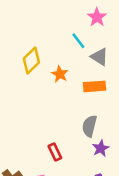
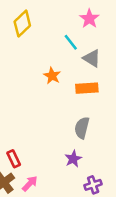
yellow diamond: (31, 60) -> (22, 24), moved
purple star: (101, 148) -> (73, 159), moved
red rectangle: (55, 152) -> (14, 159), moved

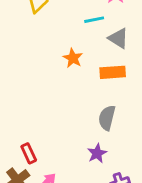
cyan line: (71, 42) -> (94, 20), turned -63

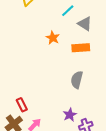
cyan line: (94, 20) -> (68, 11), turned -32
purple star: (97, 153) -> (70, 115), moved

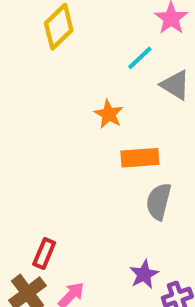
orange rectangle: (81, 48) -> (140, 158), moved
red rectangle: (22, 105) -> (44, 253), turned 48

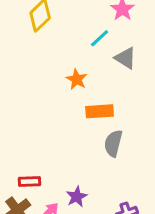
red rectangle: (44, 253) -> (29, 181), turned 65
purple star: (144, 274) -> (77, 197), moved

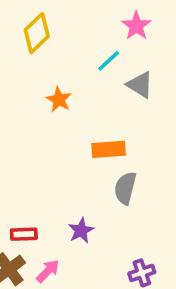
orange star: (77, 79) -> (59, 100), moved
purple star: (77, 197) -> (81, 230), moved

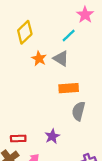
yellow diamond: (37, 33) -> (25, 32), moved
gray triangle: (140, 85) -> (61, 59), moved

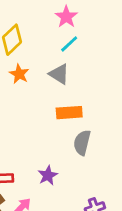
pink star: (85, 15) -> (66, 17), moved
orange star: (39, 59) -> (19, 74), moved

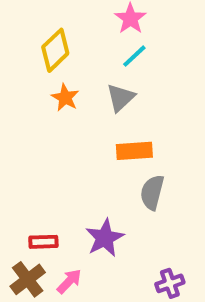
gray triangle: (59, 74) -> (121, 98), turned 45
purple star: (48, 175) -> (105, 238), size x1.4

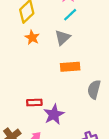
gray semicircle: (152, 192) -> (94, 90), moved
red rectangle: (43, 242) -> (34, 103), moved

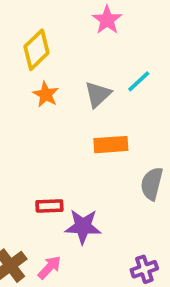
cyan line: (70, 15) -> (139, 81), moved
purple star: (54, 114) -> (83, 226), turned 30

